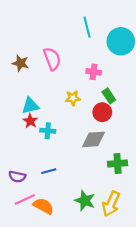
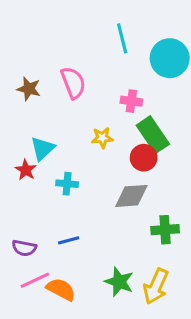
green rectangle: (109, 96) -> (153, 135), size x1.6
cyan triangle: (30, 106) -> (43, 149), turned -30
red star: (30, 121) -> (26, 170), moved

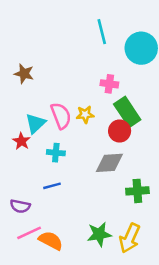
pink semicircle: (73, 83) -> (61, 116), moved
blue line: (69, 240) -> (52, 186), moved
green star: (119, 282) -> (99, 234), turned -30

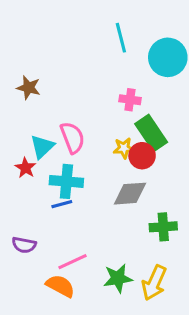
yellow star: (85, 114) -> (124, 148), moved
cyan cross: (56, 153) -> (66, 181), size x1.5
blue line: (52, 186) -> (62, 204), moved
pink line: (29, 233) -> (72, 262), moved

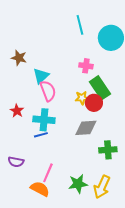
cyan triangle: (42, 147) -> (41, 76), moved
pink line: (72, 262) -> (48, 173), turned -42

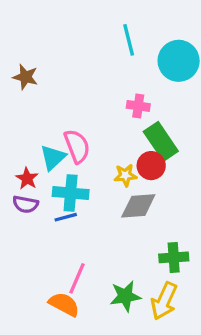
brown star: (19, 58) -> (25, 77), moved
cyan triangle: (41, 76) -> (53, 158), moved
yellow star: (82, 98) -> (125, 175), moved
green cross: (108, 150) -> (174, 257), moved
purple semicircle: (16, 162) -> (25, 204), moved

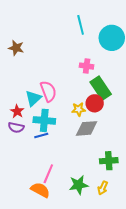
yellow arrow: (164, 301) -> (103, 188), size x0.6

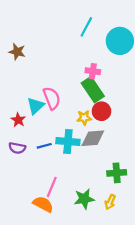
cyan line: (81, 25) -> (86, 27), turned 42
green rectangle: (101, 88) -> (93, 90), moved
cyan cross: (44, 120) -> (68, 142), moved
purple semicircle: (16, 127) -> (17, 148), moved

